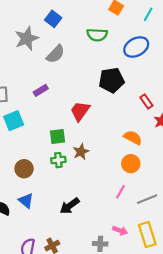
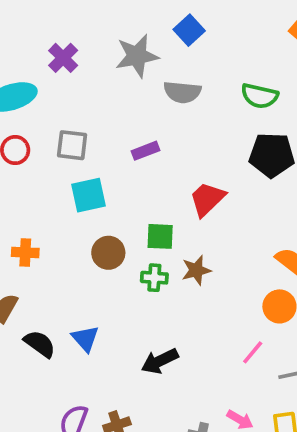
green semicircle: (97, 35) -> (260, 96), moved
gray semicircle: (56, 54) -> (182, 92), turned 42
brown circle: (24, 169) -> (108, 253), moved

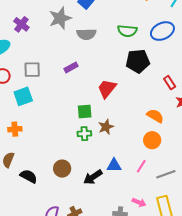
cyan square: (89, 195) -> (23, 96), moved
brown circle: (108, 253) -> (62, 169), moved
blue triangle: (85, 339) -> (114, 165), moved, turned -42

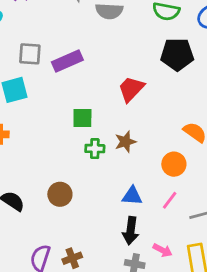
purple rectangle: (71, 67) -> (67, 61), moved, size x1.5
green square: (85, 112) -> (82, 118), moved
orange circle: (152, 140) -> (174, 164), moved
black arrow: (93, 177) -> (131, 231), moved, turned -54

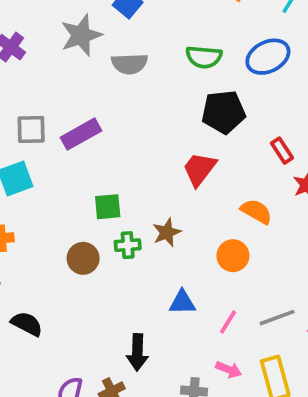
red trapezoid: (131, 89) -> (199, 169), moved
brown circle: (60, 194) -> (83, 258), moved
pink line: (170, 200) -> (228, 322), moved
black arrow: (131, 231) -> (137, 352), moved

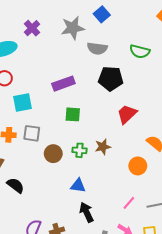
black pentagon: (224, 112) -> (111, 79), moved
gray square: (31, 129) -> (32, 133), moved
green square: (108, 207) -> (73, 114), moved
blue triangle: (182, 302) -> (78, 186), moved
black arrow: (137, 352) -> (87, 212), moved, turned 144

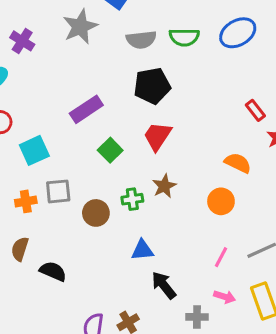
gray semicircle: (97, 48) -> (141, 40), moved
green square: (73, 114) -> (110, 150), turned -35
red trapezoid: (127, 114) -> (157, 136), moved

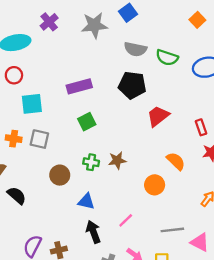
red trapezoid: (157, 136) -> (158, 116), moved
brown circle: (96, 213) -> (60, 175), moved
pink line: (221, 257) -> (126, 220), moved

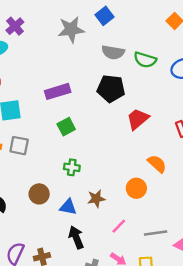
purple cross: (49, 22) -> (15, 26), moved
brown star: (117, 160) -> (96, 199), moved
brown circle: (60, 175) -> (39, 194), moved
pink line: (126, 220) -> (119, 226), moved

